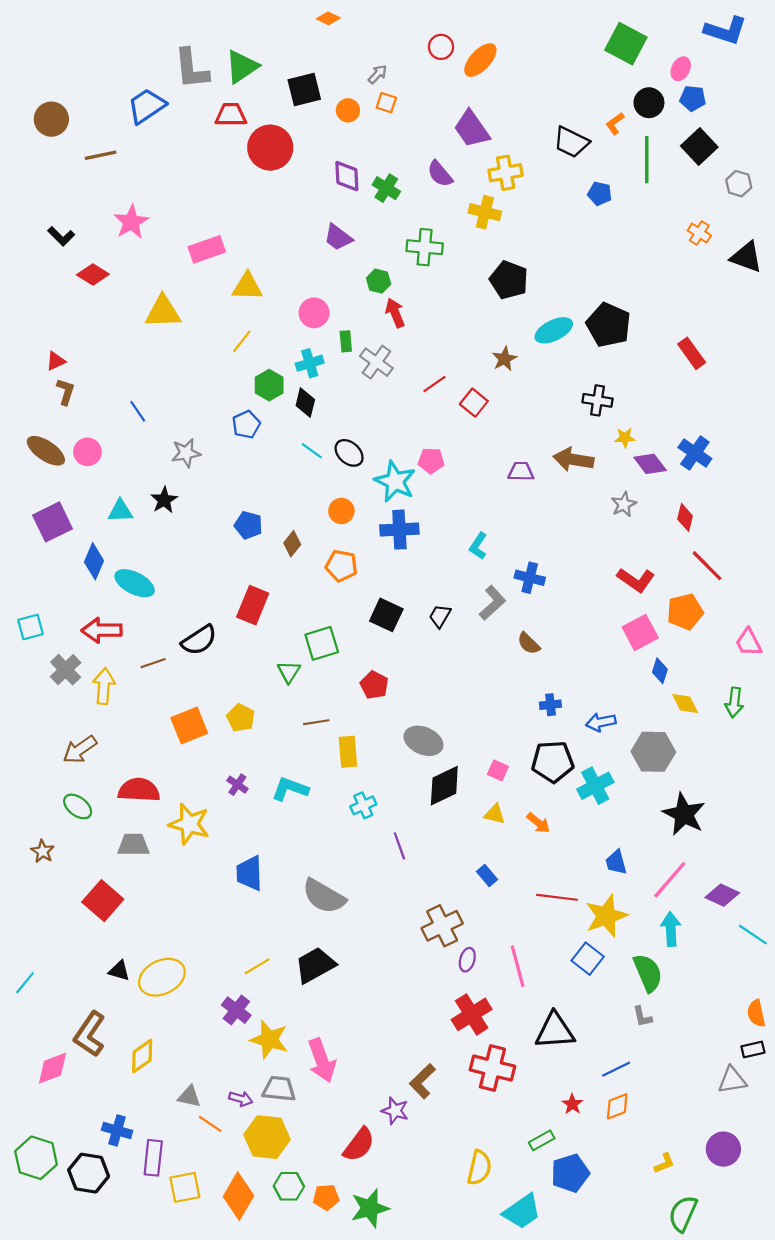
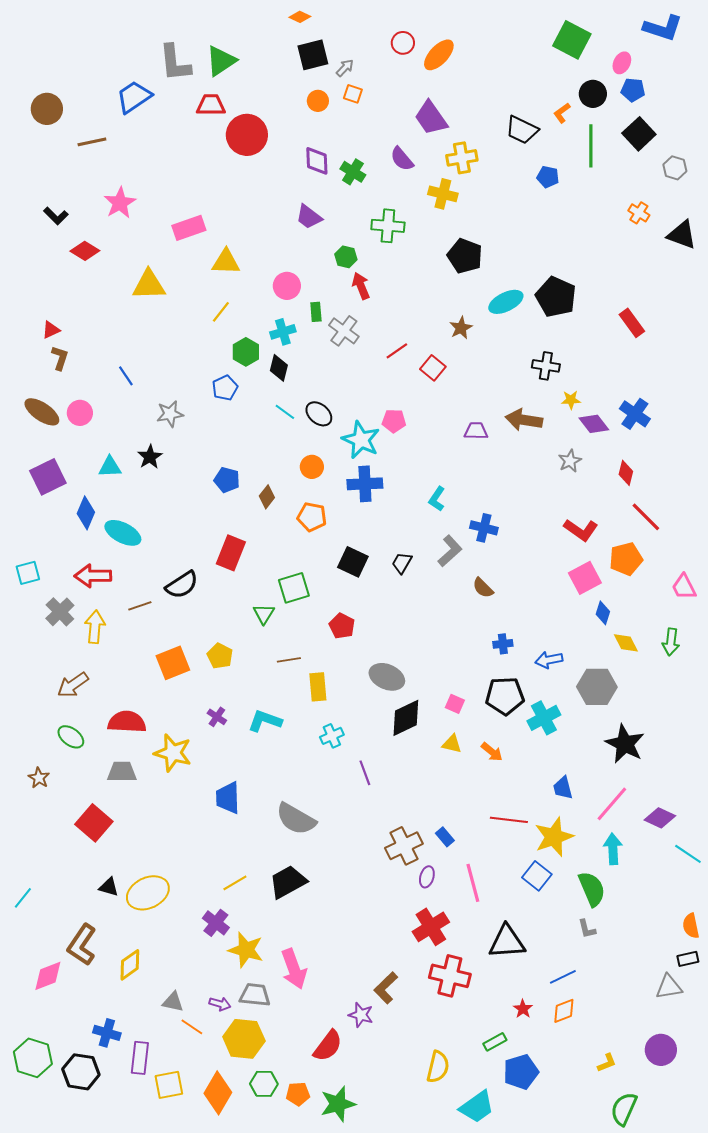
black square: (304, 90) -> (313, 55), moved
blue rectangle: (487, 875) -> (445, 837), moved

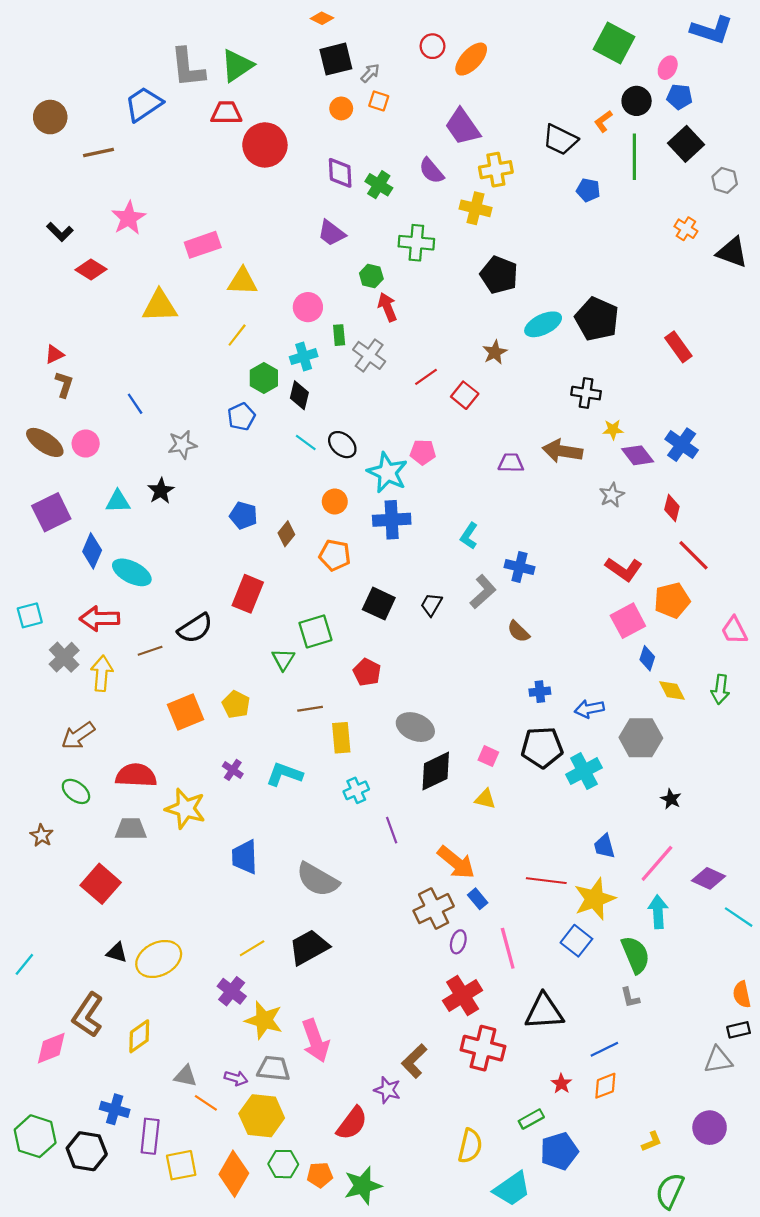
black star: (625, 744) -> (671, 799), size x0.5
orange arrow: (492, 752) -> (456, 862), moved, size x1.6

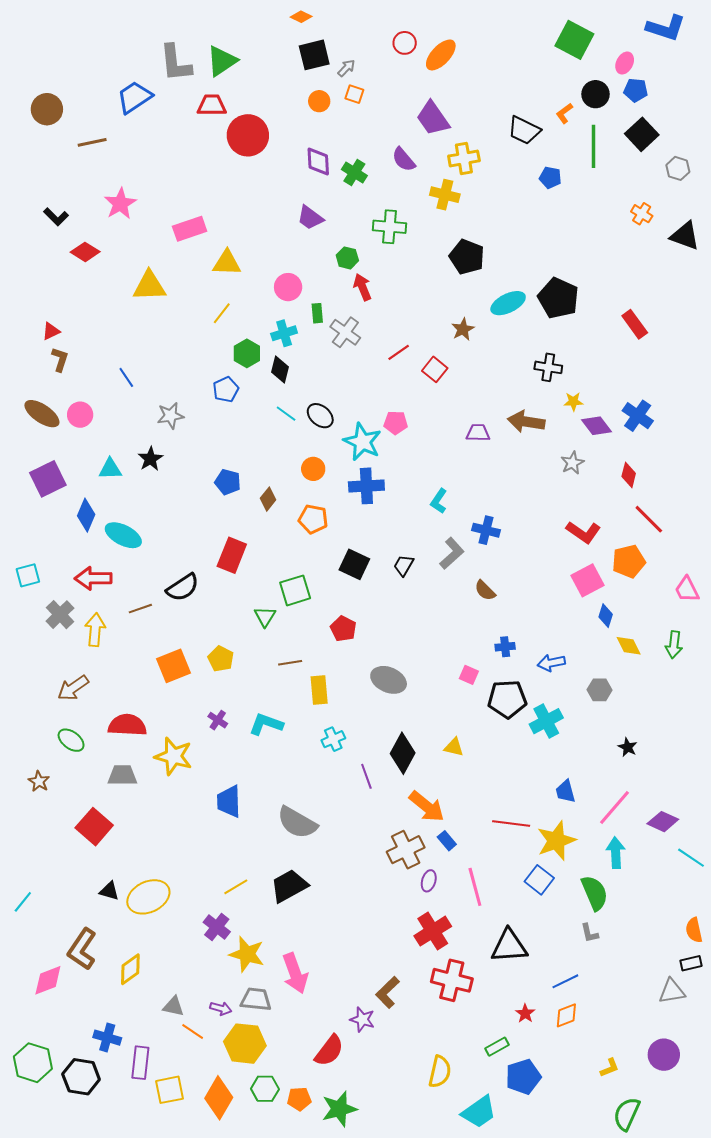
gray hexagon: (641, 738) -> (600, 690), size x0.6
pink square: (488, 756) -> (469, 675), moved
black diamond: (436, 771) -> (403, 753), moved, turned -36

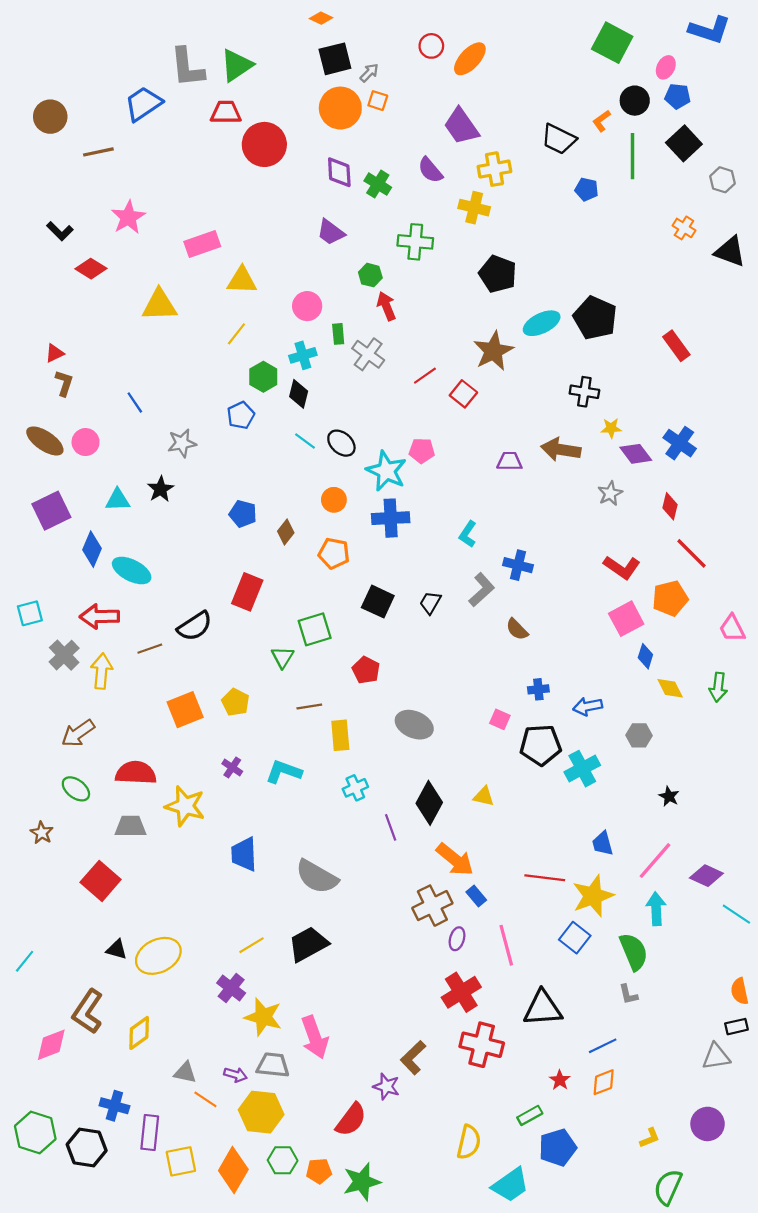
orange circle: (319, 101) -> (340, 108), size x1.8
brown star: (463, 329) -> (493, 351), size x1.6

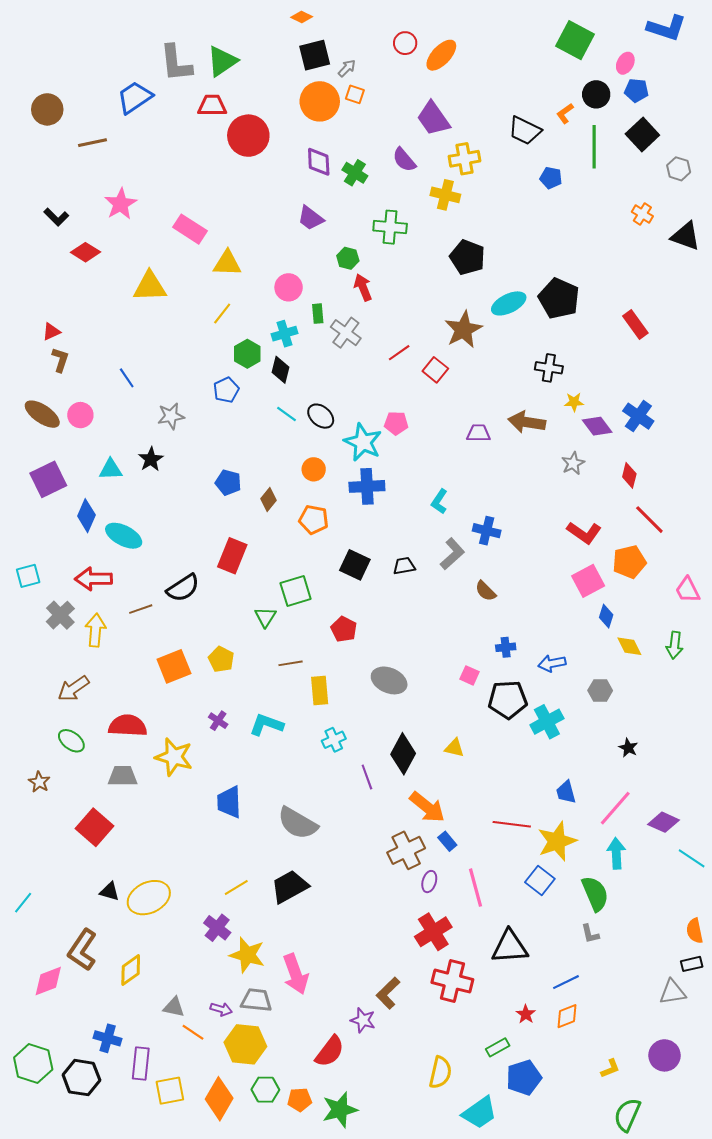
pink rectangle: (202, 244) -> (190, 229), turned 52
black trapezoid: (430, 603) -> (404, 566), turned 50

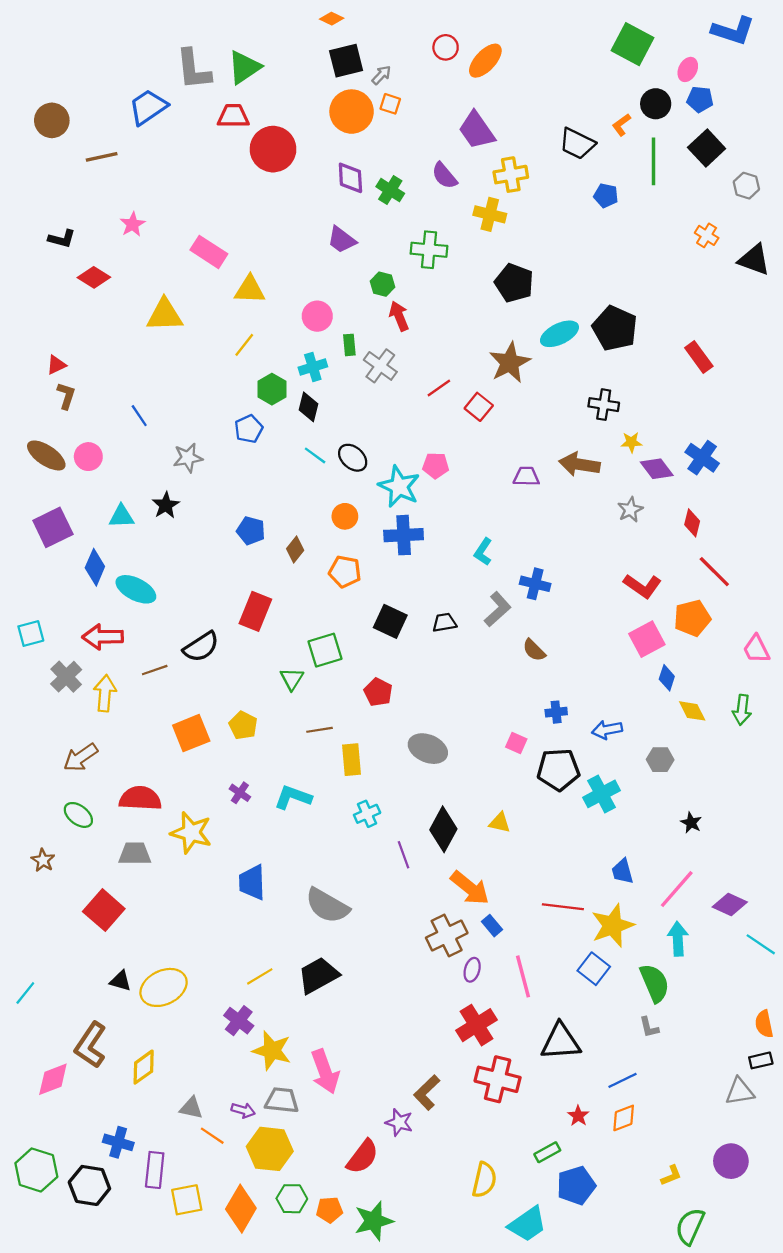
pink star: (121, 204) -> (133, 224), size x0.7
black L-shape: (56, 217) -> (62, 239), turned -30

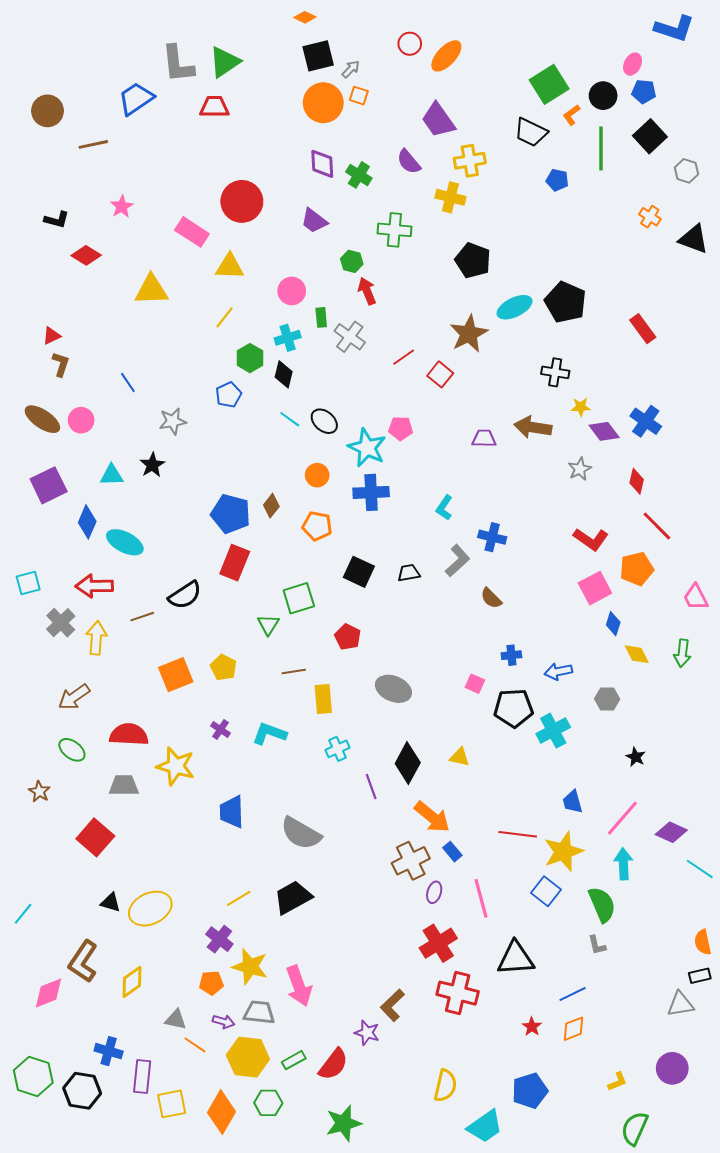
green square: (632, 44) -> (549, 84), moved, turned 30
red circle: (273, 149) -> (242, 201), moved
blue pentagon: (251, 531) -> (231, 514), moved, size x1.5
green rectangle: (547, 1152) -> (294, 1060), moved
orange pentagon: (329, 1210) -> (211, 983), moved

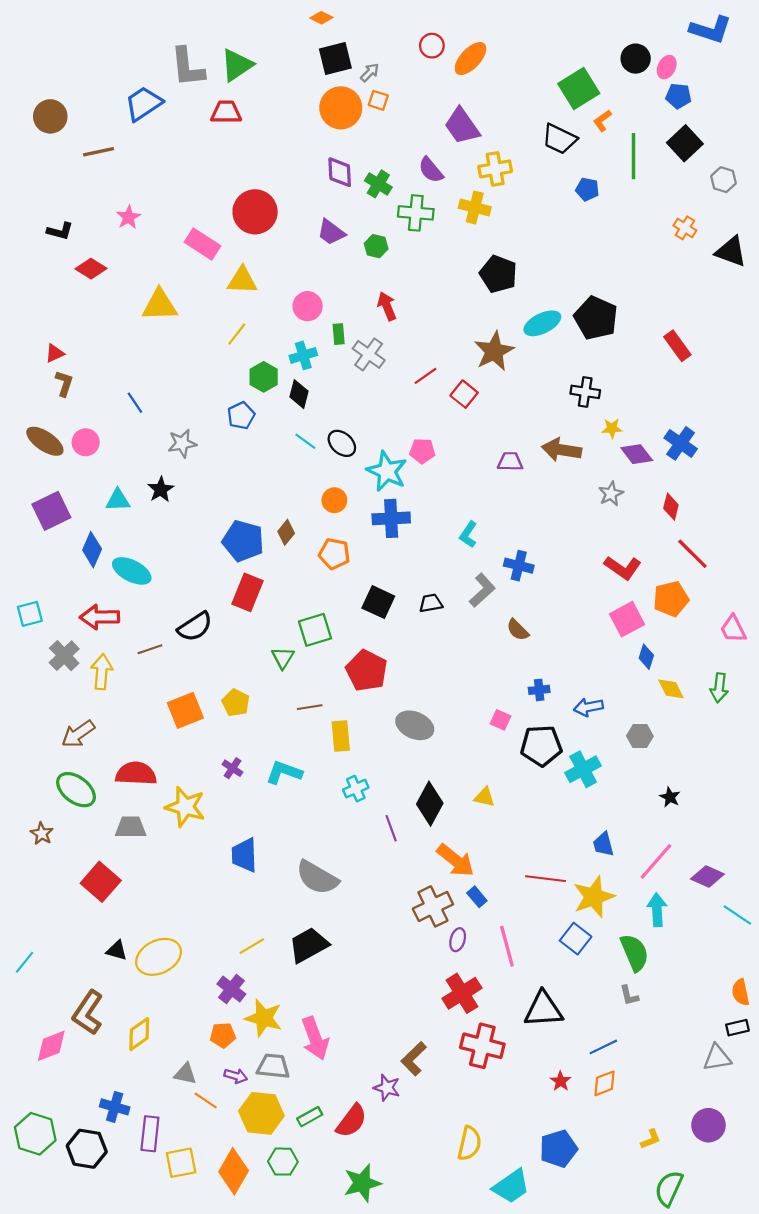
black circle: (603, 96) -> (636, 59), moved
green cross: (394, 230) -> (416, 213), moved
green hexagon: (352, 261) -> (376, 246), moved
red pentagon: (348, 637) -> (367, 671), size x1.5
green ellipse: (72, 750) -> (76, 790), size x1.4

